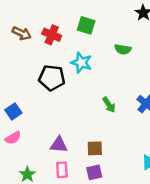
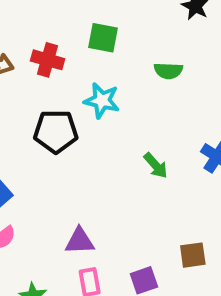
brown square: (95, 148) -> (193, 255), moved

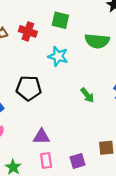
green semicircle: (168, 71) -> (97, 41), size x1.5
black pentagon: (56, 131) -> (29, 88), moved

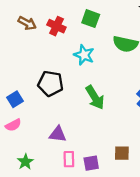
green arrow: (87, 95) -> (95, 97), moved, size x1.5
pink rectangle: (46, 161) -> (69, 159), moved

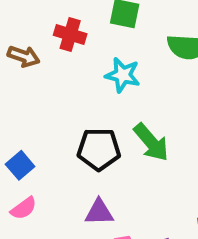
brown arrow: (27, 23) -> (24, 56), moved
black pentagon: (51, 84) -> (99, 149), moved

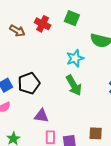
cyan star: (123, 75) -> (75, 58), moved, turned 30
black pentagon: (99, 149) -> (29, 83), moved, turned -30

